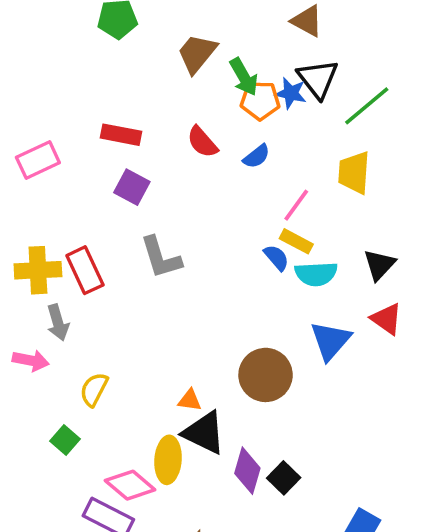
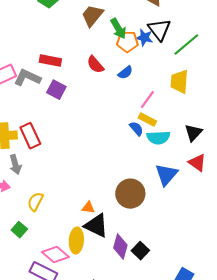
gray L-shape: (161, 258) -> (27, 78), moved, turned 132

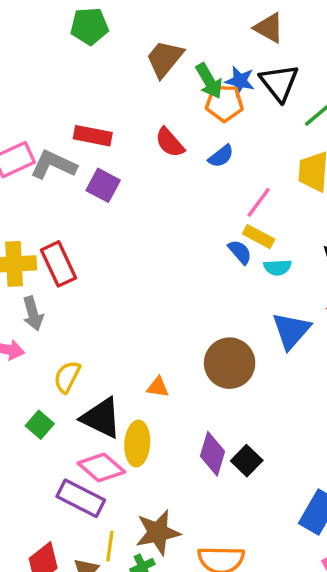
blue star: (144, 38) -> (240, 81), moved
cyan semicircle: (158, 138) -> (277, 267), size x0.7
black triangle: (96, 226) -> (101, 418), moved

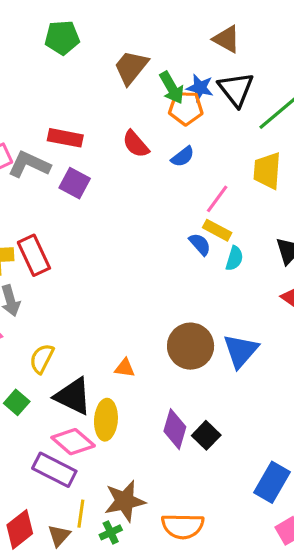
cyan semicircle: (277, 267) -> (234, 258), turned -70
blue triangle: (291, 331) -> (241, 351), moved

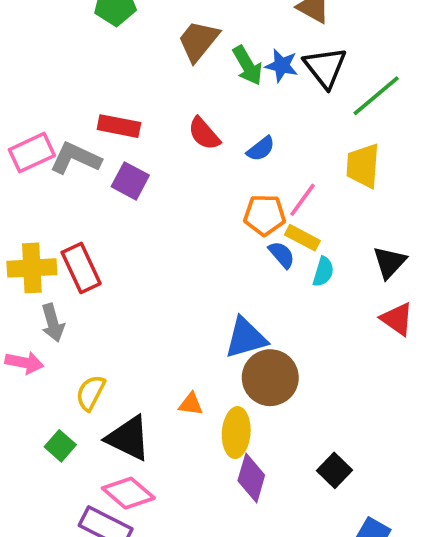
orange pentagon: (186, 108) -> (265, 215), moved
blue triangle: (241, 351) -> (246, 338), moved, turned 33
yellow ellipse: (106, 420) -> (236, 433), moved
black square: (206, 435) -> (335, 470), moved

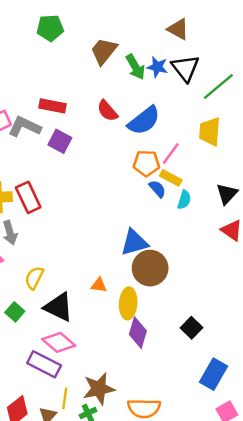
blue semicircle: (261, 149) -> (144, 121), size x1.8

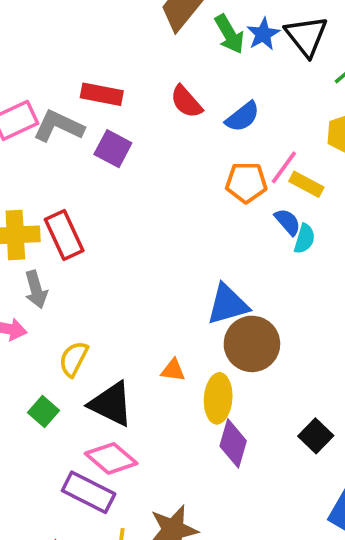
blue star: (157, 67) -> (263, 34), turned 30
blue semicircle: (144, 121) -> (243, 117), size x0.7
yellow rectangle: (171, 178) -> (306, 184), moved
blue semicircle: (157, 189) -> (288, 222), moved

